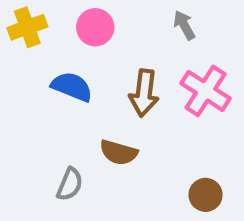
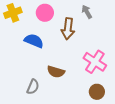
pink cross: (206, 91) -> (95, 62), moved
brown arrow: (144, 93) -> (68, 29), moved

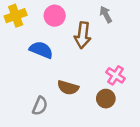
pink cross: (95, 62) -> (116, 75), size x0.7
brown circle: (97, 92) -> (106, 99), moved

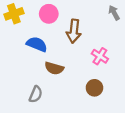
gray arrow: (106, 14) -> (114, 13), moved
pink cross: (116, 75) -> (100, 56), moved
brown semicircle: (68, 88) -> (54, 68), moved

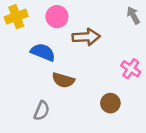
brown arrow: (74, 31) -> (86, 37), turned -100
pink cross: (100, 56) -> (131, 69), moved

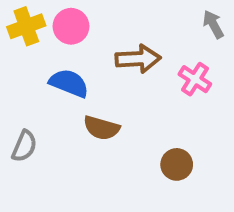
pink circle: (57, 17) -> (71, 26), moved
pink cross: (131, 69) -> (195, 79), moved
gray semicircle: (42, 111) -> (24, 146), moved

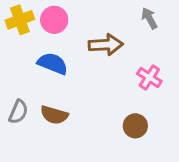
gray arrow: (213, 24) -> (149, 18), moved
pink cross: (195, 79) -> (149, 78), moved
brown semicircle: (101, 128) -> (54, 115), moved

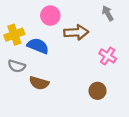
yellow cross: (20, 20) -> (14, 35), moved
pink circle: (54, 20) -> (50, 16), moved
gray semicircle: (18, 112) -> (17, 66), moved, turned 84

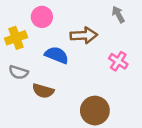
pink circle: (50, 16) -> (42, 17), moved
blue semicircle: (38, 46) -> (57, 55), moved
brown circle: (98, 91) -> (95, 111), moved, size x1.5

